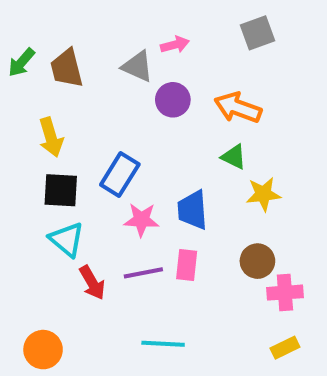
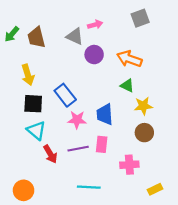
blue rectangle: (120, 175) -> (65, 95), turned -70
brown circle: (257, 261) -> (144, 133), moved
pink cross: (285, 293) -> (129, 165), moved

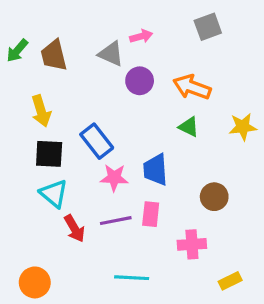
yellow star: (143, 106) -> (243, 127), moved

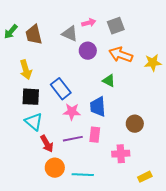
gray square: (208, 27) -> (116, 26), moved
green triangle: (189, 127) -> (109, 81), moved
yellow star: (243, 127) -> (153, 63), moved
orange circle: (35, 282) -> (55, 168), moved

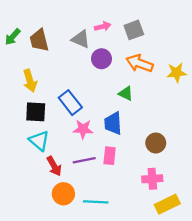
pink cross: (121, 154) -> (152, 179), moved
yellow rectangle: (145, 177) -> (167, 204), size x1.5

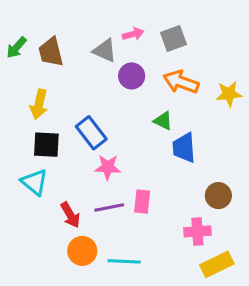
yellow arrow: (30, 81) -> (39, 104), turned 30
blue trapezoid: (113, 123) -> (184, 148), moved
cyan triangle: (39, 141) -> (34, 182), moved
brown circle: (156, 143) -> (218, 196), moved

